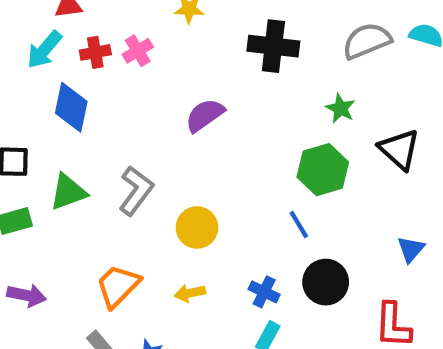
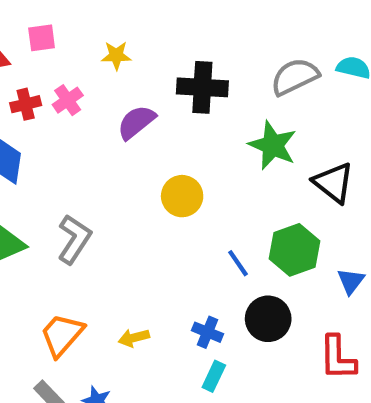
green star: (340, 108) -> (273, 145), size x1.6
purple semicircle: (205, 115) -> (136, 122), moved
green hexagon: (323, 170) -> (294, 250), moved
yellow circle: (197, 227) -> (182, 196), moved

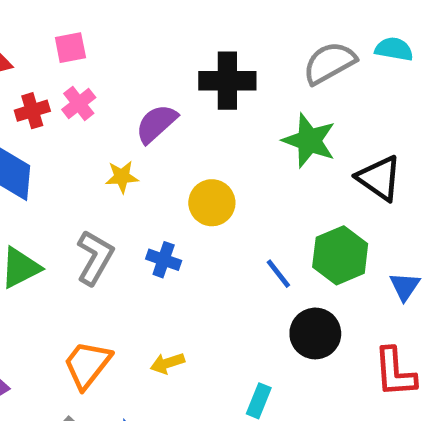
pink square: (42, 38) -> (70, 48), moved
yellow star: (116, 56) -> (122, 177), moved
blue cross: (208, 332) -> (164, 260), moved

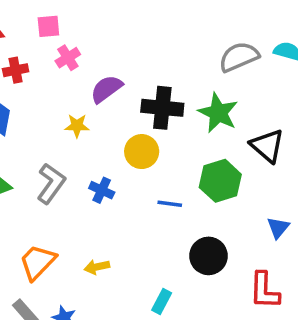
black cross: (227, 81) -> (162, 108), moved
pink cross: (79, 103) -> (68, 58), moved
green hexagon: (340, 255) -> (220, 181), moved
blue line: (278, 274) -> (170, 204), moved, turned -50

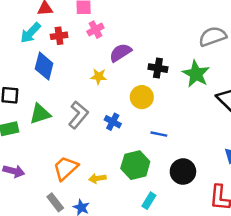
black cross: (162, 108) -> (158, 68), size x0.7
green hexagon: (220, 181) -> (135, 165), moved
yellow arrow: (97, 267) -> (97, 178), moved

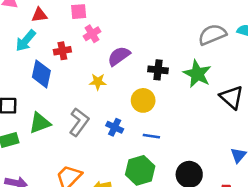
red cross: (59, 36) -> (62, 51), moved
blue line: (159, 134) -> (151, 136), moved

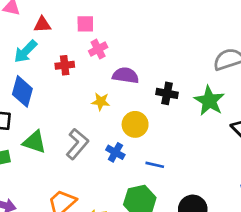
purple semicircle: (119, 56) -> (126, 75), turned 40
blue diamond: (41, 74) -> (22, 91), moved
yellow circle: (143, 100) -> (135, 124), moved
green triangle: (40, 123) -> (34, 142), turned 35

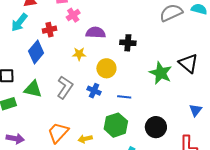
blue diamond: (22, 91) -> (36, 52), moved, turned 30
green star: (209, 101) -> (161, 73), moved

